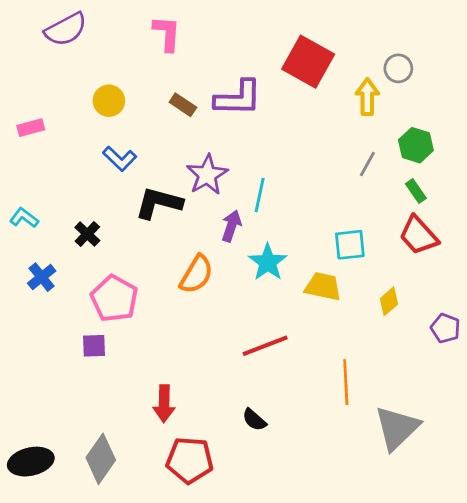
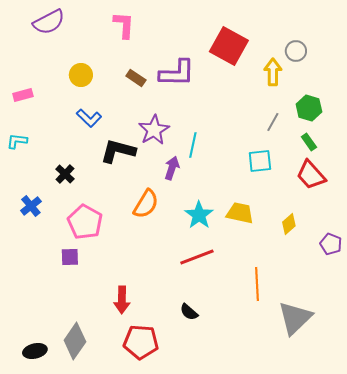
cyan L-shape: (24, 218) -> (17, 141), moved, turned -30
cyan square: (350, 245) -> (260, 161), moved
cyan star: (268, 262) -> (199, 215), moved
black ellipse: (31, 462) -> (35, 351), moved, size x0.7

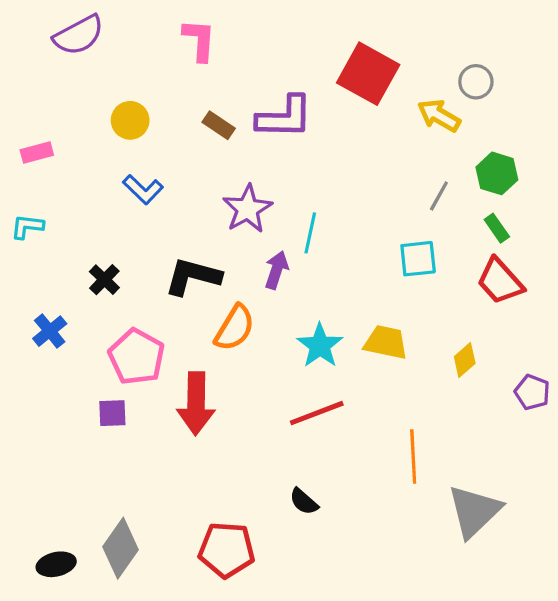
yellow arrow: (273, 72) -> (439, 116), turned -60
black L-shape: (118, 151) -> (193, 276), moved
red arrow: (122, 300) -> (196, 403), moved, size x1.4

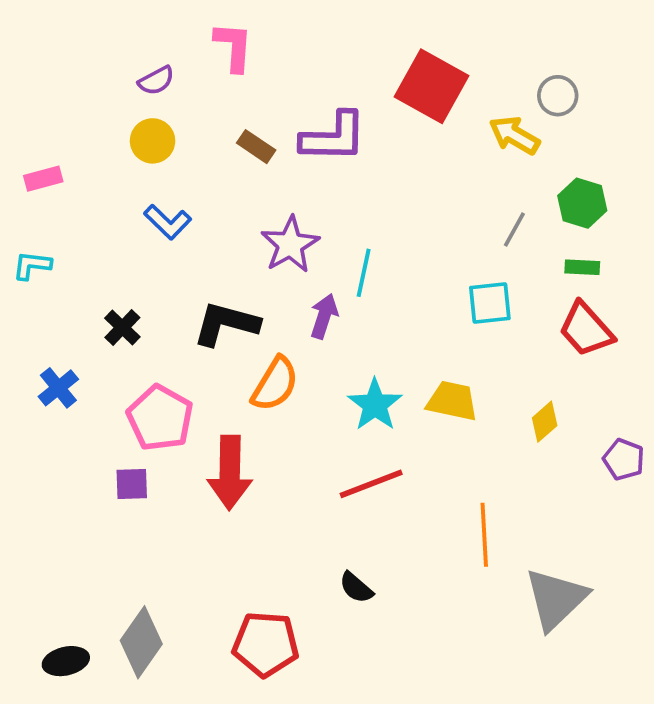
purple semicircle: (79, 35) -> (156, 81), moved, size x0.6
green rectangle: (497, 228) -> (582, 267), turned -52

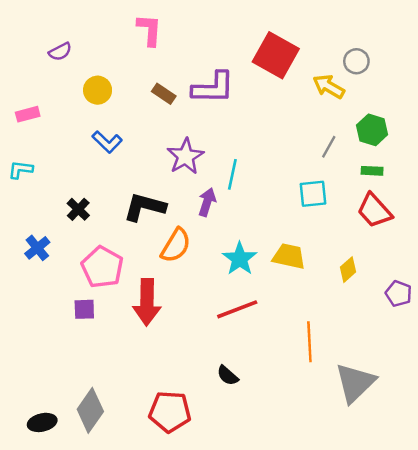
purple semicircle: (156, 81) -> (60, 52), moved

